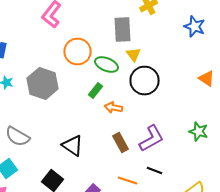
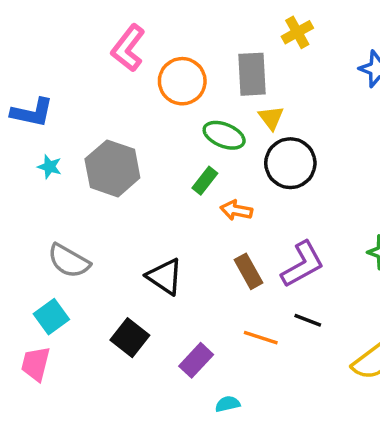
orange circle: (78, 52) -> (182, 81), moved

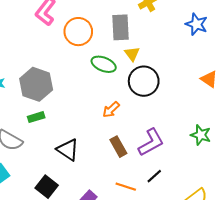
green rectangle: (205, 181) -> (36, 117), moved, turned 35
orange arrow: (236, 210) -> (111, 110), turned -54
black line: (308, 320) -> (154, 176), turned -63

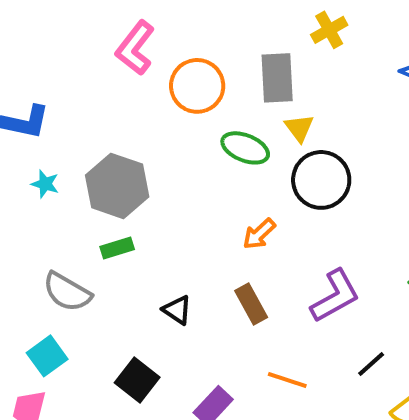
brown rectangle: (118, 147) -> (251, 304), moved
black triangle: (68, 150) -> (177, 310), size x0.7
black line: (154, 176) -> (371, 364), moved

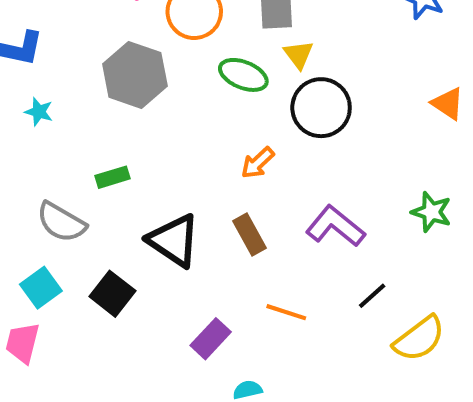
gray hexagon: (117, 186) -> (135, 75), moved
purple L-shape: (335, 296) -> (335, 226), turned -112
black triangle: (177, 310) -> (174, 241), size x1.8
black square: (137, 380) -> (112, 294), moved

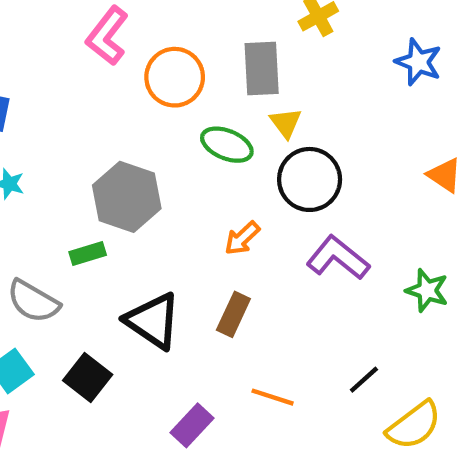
gray hexagon: (135, 75) -> (127, 197), moved
purple L-shape: (335, 226) -> (338, 258), moved
brown rectangle: (249, 234) -> (233, 314), turned 54

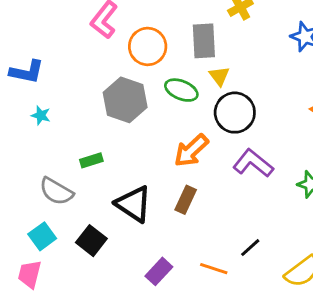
gray hexagon: (127, 197) -> (125, 100), moved
orange arrow: (242, 238) -> (191, 151), size x1.5
black line: (364, 380) -> (250, 248), moved
orange line: (273, 397) -> (214, 269), moved

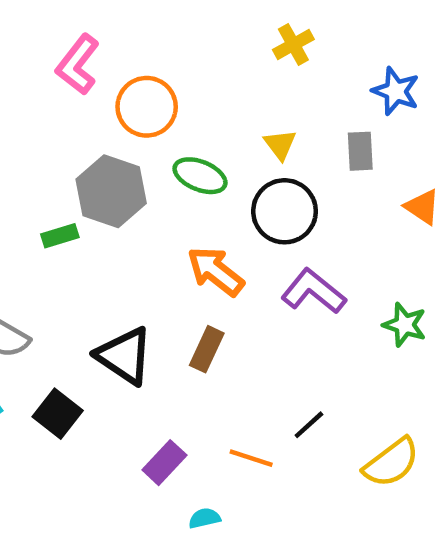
gray rectangle: (204, 41) -> (360, 151), moved, size x0.7
yellow triangle: (219, 76) -> (280, 145), moved
orange arrow: (191, 151) -> (216, 271), turned 81
green rectangle: (91, 160) -> (60, 236), moved

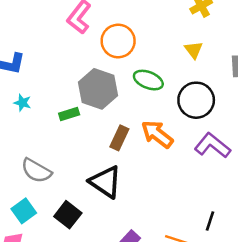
yellow triangle: (280, 145) -> (194, 50), moved
brown rectangle: (207, 349) -> (119, 138), moved
black line: (309, 425) -> (210, 221), turned -30

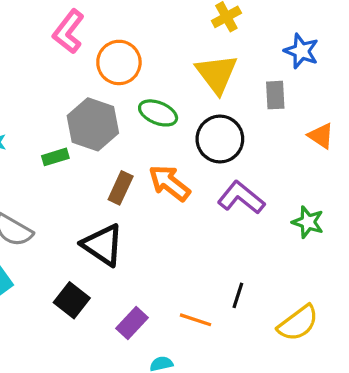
yellow triangle: (194, 50) -> (217, 74), size x1.8
black square: (68, 215) -> (72, 300), moved

